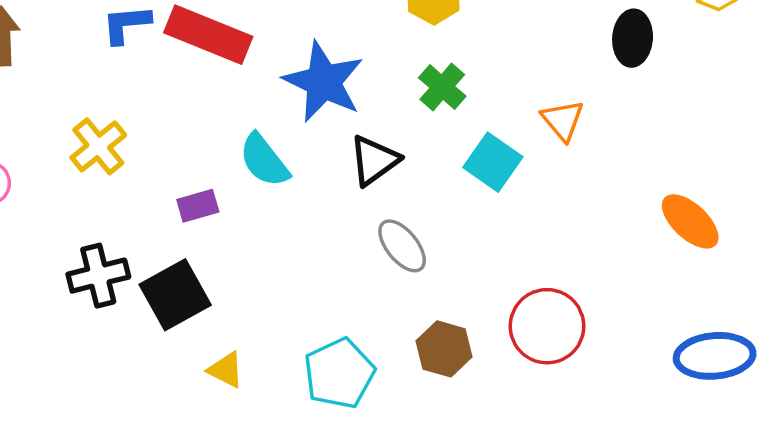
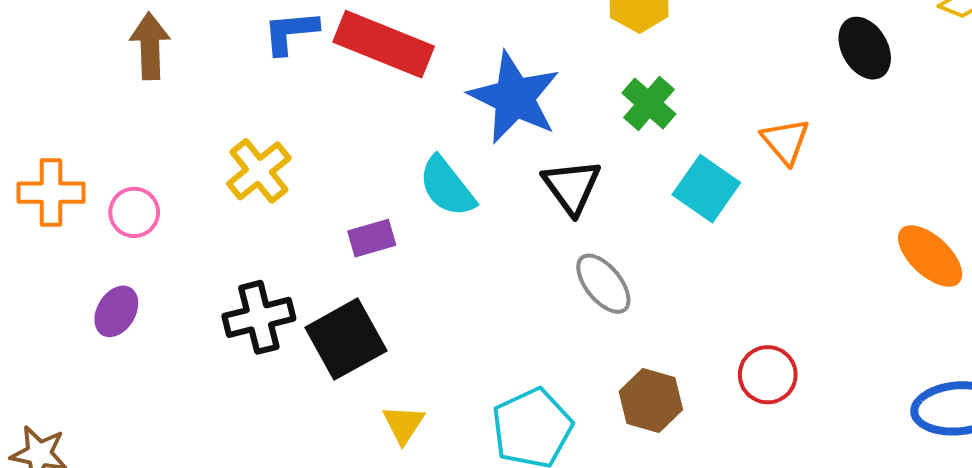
black ellipse: (633, 38) -> (865, 48), turned -34
black triangle: (374, 160) -> (572, 187), turned -30
red circle: (547, 326) -> (768, 375), size x0.7
yellow triangle: (226, 370) -> (403, 424), turned 36

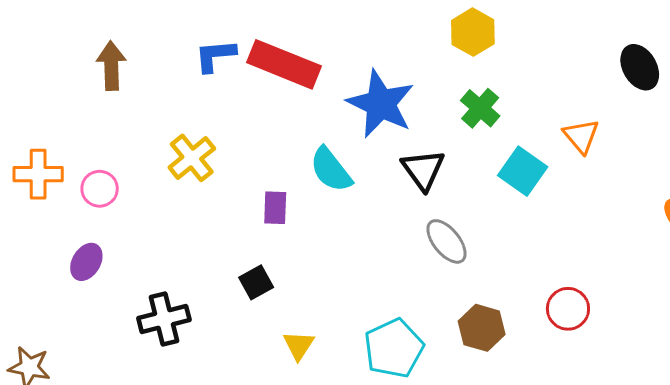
purple rectangle: (372, 238) -> (275, 208), turned -72
black cross: (259, 317) -> (164, 319), moved
black square: (346, 339) -> (256, 282), size x0.6

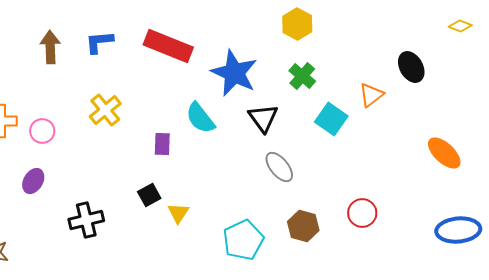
blue L-shape: (215, 56) -> (99, 42), moved
black ellipse: (640, 67) -> (411, 67), moved
orange triangle: (581, 136) -> (371, 95), turned 32
yellow triangle: (299, 345) -> (178, 213), moved

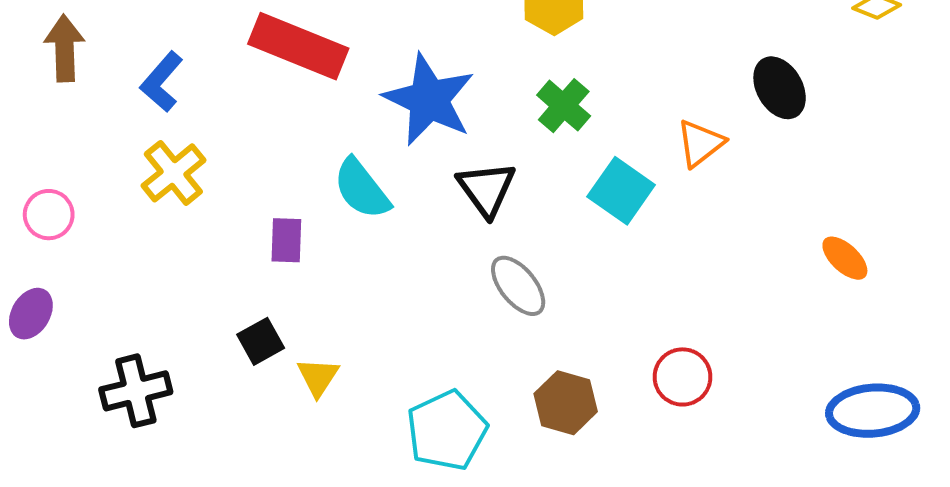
blue L-shape: (99, 42) -> (162, 82), moved, turned -44
orange ellipse: (444, 153) -> (845, 258), size x0.7

